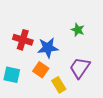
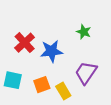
red cross: (23, 40) -> (25, 43), turned 30
orange square: (41, 70) -> (42, 85), moved, turned 35

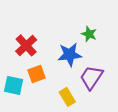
blue star: (51, 51) -> (70, 55), moved
orange square: (42, 85) -> (36, 74), moved

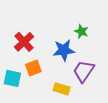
yellow rectangle: (67, 97) -> (62, 89), turned -42

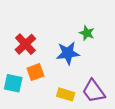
purple trapezoid: (84, 71) -> (94, 91), moved, turned -70

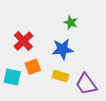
green star: (87, 33) -> (71, 23), moved
yellow rectangle: (66, 94) -> (60, 76), moved

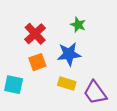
red cross: (23, 41) -> (35, 34), moved
orange square: (33, 67) -> (37, 62), moved

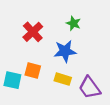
orange square: (37, 62) -> (33, 70), moved, turned 35

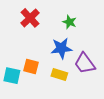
red cross: (33, 32) -> (30, 18), moved
purple trapezoid: (90, 88) -> (85, 63), moved

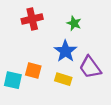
red cross: (30, 18) -> (32, 19), turned 30
blue star: (61, 48) -> (65, 51), turned -30

